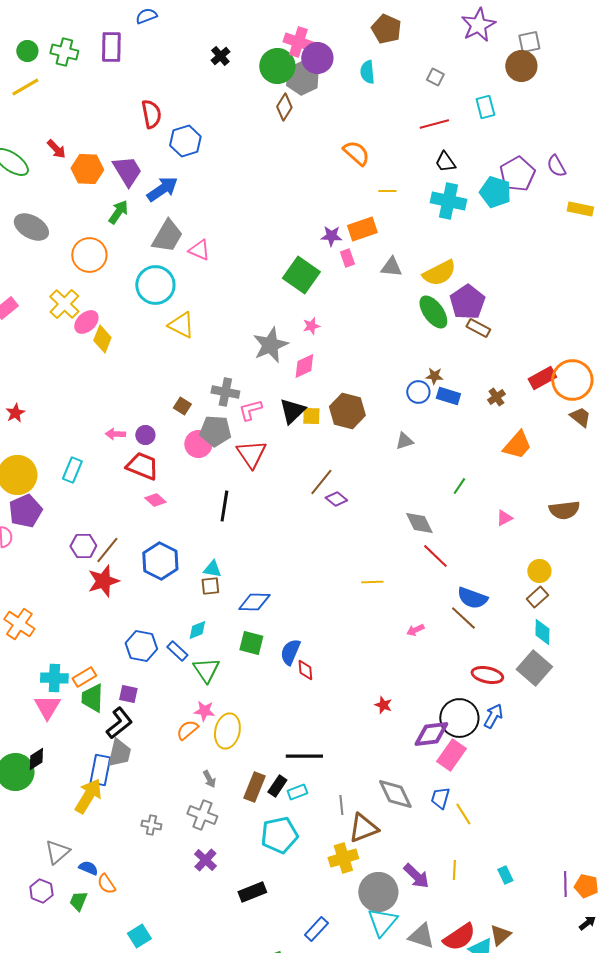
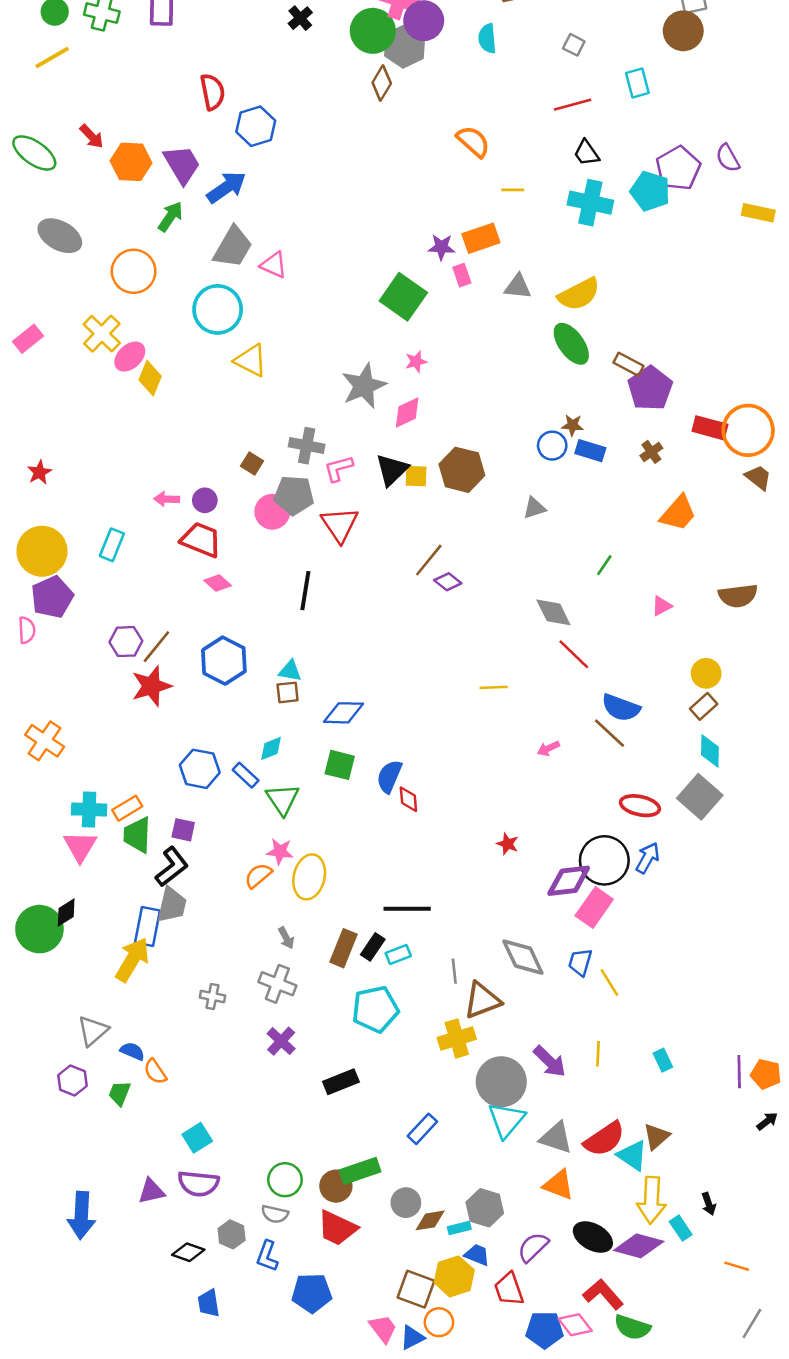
purple pentagon: (467, 302) -> (650, 388), moved
red rectangle: (542, 378) -> (710, 428), turned 44

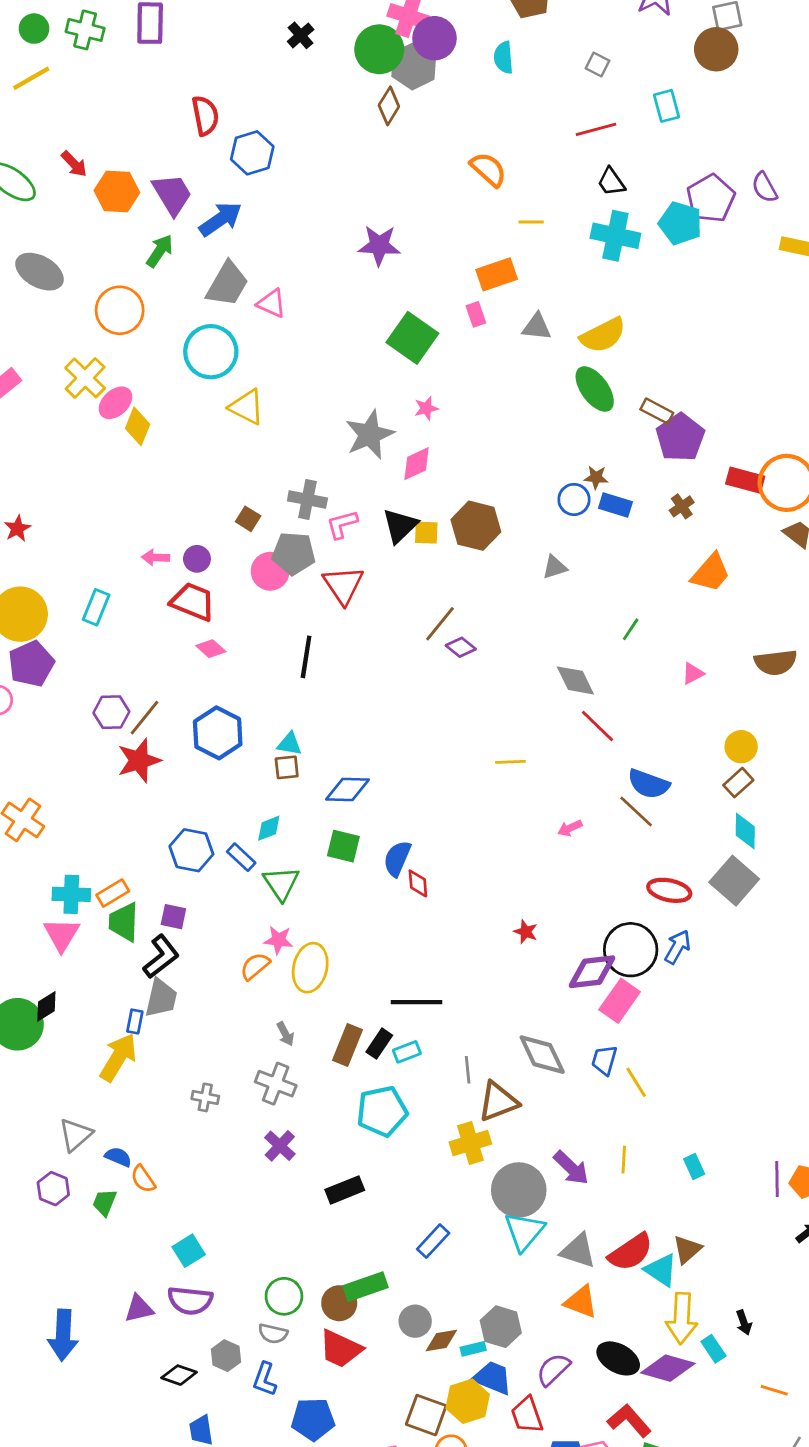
purple star: (441, 247) -> (379, 245), moved, size x1.4
blue rectangle: (148, 927) -> (135, 1021), size x0.6
blue trapezoid: (477, 1255) -> (492, 1378), size x1.4

